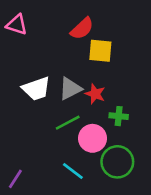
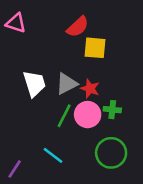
white trapezoid: (36, 89) -> (34, 84), turned -88
green line: (68, 123) -> (64, 116), turned -35
pink circle: (92, 138) -> (88, 115), moved
cyan line: (73, 171) -> (53, 155), moved

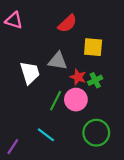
yellow square: (95, 48) -> (93, 47), moved
gray triangle: (67, 84) -> (58, 61), moved, turned 36
green cross: (112, 110) -> (95, 80), moved, turned -32

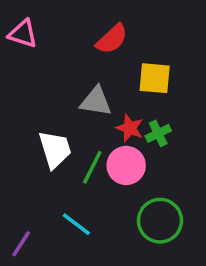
white trapezoid: (30, 73) -> (55, 149), moved

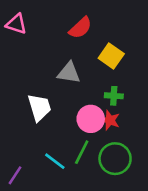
yellow square: (155, 78) -> (111, 56), turned 30
red star: (130, 128) -> (110, 120), moved
green cross: (158, 133) -> (114, 96), turned 30
green line: (92, 167) -> (82, 152), moved

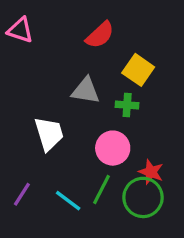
green cross: (114, 96) -> (127, 105), moved
red star: (110, 120) -> (151, 172), moved
purple line: (15, 175) -> (22, 194), moved

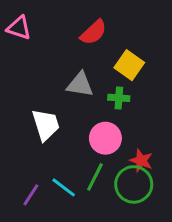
purple line: (22, 194) -> (31, 195), moved

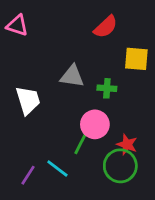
red semicircle: (93, 32) -> (106, 27), moved
yellow square: (129, 65) -> (136, 59), moved, turned -30
white trapezoid: (46, 125) -> (28, 100), moved
green line: (95, 177) -> (82, 142), moved

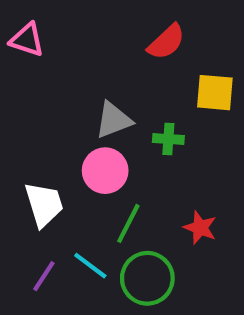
gray triangle: (72, 76) -> (114, 120), turned -30
white trapezoid: (28, 100) -> (44, 204), moved
pink circle: (95, 124) -> (105, 171), moved
green circle: (120, 166) -> (147, 278), moved

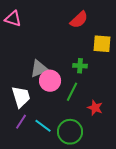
gray triangle: (114, 120) -> (39, 69), moved
green line: (128, 223) -> (72, 92), moved
purple line: (44, 276) -> (21, 122), moved

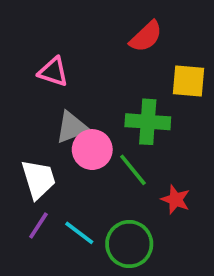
pink triangle: (13, 19) -> (53, 72), moved
green cross: (80, 66) -> (148, 122), size x1.6
green line: (72, 92) -> (133, 170), turned -66

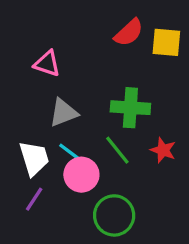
yellow square: (189, 81) -> (166, 42), moved
pink circle: (92, 150) -> (81, 175), moved
red star: (176, 200) -> (163, 150), moved
cyan line: (79, 233) -> (72, 153), moved

